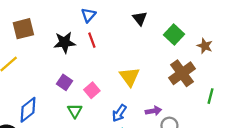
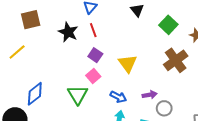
black star: (65, 42) -> (68, 32), turned 30
purple square: (65, 82) -> (95, 55), moved
green triangle: (75, 111) -> (78, 95), size x1.5
blue arrow: (119, 113) -> (118, 97), turned -98

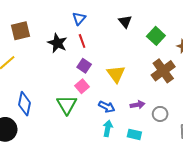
blue diamond: (35, 94) -> (25, 104), turned -40
gray circle: (164, 108) -> (160, 114), moved

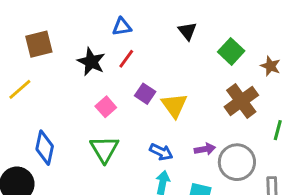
blue triangle: (79, 18) -> (122, 27), turned 40
red line: (82, 41) -> (126, 59), turned 56
purple square: (84, 66) -> (145, 94), moved
pink square: (82, 86) -> (106, 107), moved
gray circle: (160, 114) -> (237, 162), size x1.6

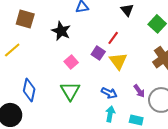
brown square: (39, 44) -> (25, 19), turned 30
red line: (126, 59) -> (113, 38), moved
purple arrow: (205, 149) -> (139, 91), turned 64

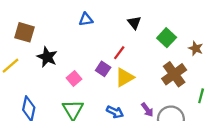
black star: (61, 31) -> (47, 57), moved
yellow triangle: (118, 61) -> (125, 77), turned 36

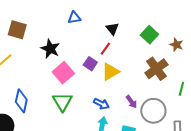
black triangle: (134, 23) -> (112, 29), moved
black star: (47, 57) -> (50, 49), moved
pink square: (74, 79) -> (63, 73), size x1.5

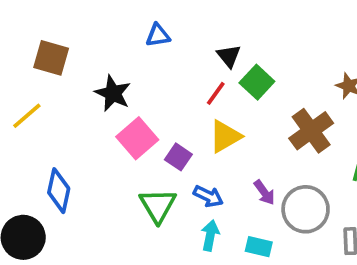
green square: (149, 35) -> (257, 82), moved
purple square: (90, 64) -> (178, 157), moved
green triangle: (62, 102) -> (158, 206), moved

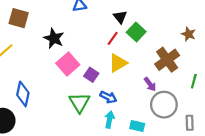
purple arrow: (264, 192) -> (150, 84), moved

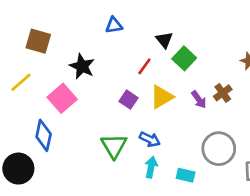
red line: (113, 38) -> (144, 66), moved
brown cross: (167, 60) -> (223, 93), size x0.6
pink square: (68, 64) -> (62, 98), moved
purple square: (91, 75) -> (128, 100), moved
purple arrow: (150, 84) -> (199, 100), moved

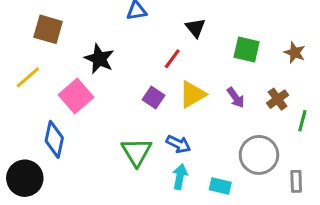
green square: (184, 58) -> (247, 49), moved, turned -30
brown cross: (223, 93) -> (278, 99), moved

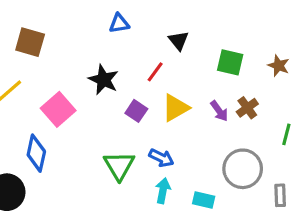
black star: (99, 59) -> (104, 80), moved
brown cross: (278, 99) -> (247, 108), moved

